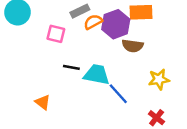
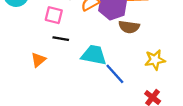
black line: (71, 67) -> (61, 39), moved
orange triangle: (43, 102) -> (38, 60), moved, turned 42

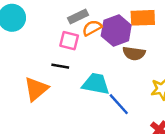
pink square: (54, 15) -> (69, 41), moved
orange triangle: (38, 60) -> (36, 89), size x1.5

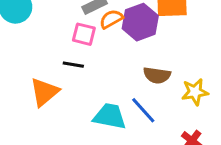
brown semicircle: (134, 53) -> (157, 75), moved
cyan trapezoid: (96, 84) -> (110, 116), moved

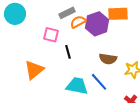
pink square: (84, 34) -> (51, 35), moved
black line: (73, 65) -> (68, 52), moved, turned 64

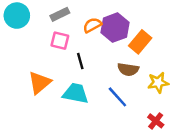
gray rectangle: (67, 13) -> (60, 14), moved
orange rectangle: (118, 14) -> (140, 42), moved, turned -48
cyan trapezoid: (77, 86) -> (75, 93), moved

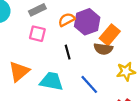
black line: (80, 61) -> (68, 52), moved
brown semicircle: (128, 69) -> (103, 49), moved

